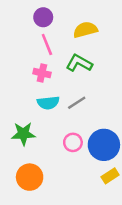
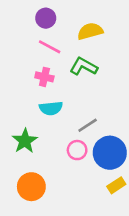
pink line: (47, 45) -> (50, 47), turned -40
gray line: (77, 103) -> (88, 125), moved
green star: (23, 134) -> (25, 141), turned -30

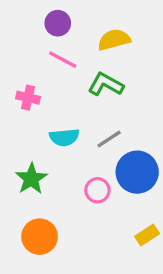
pink cross: (44, 77) -> (28, 98), moved
gray line: (88, 125) -> (109, 139), moved
blue circle: (110, 153) -> (137, 172), moved

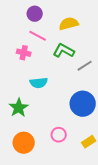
pink cross: (28, 98) -> (24, 53), moved
gray line: (109, 139) -> (85, 66), moved
pink circle: (97, 190) -> (59, 135), moved

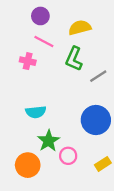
green L-shape: (64, 51) -> (74, 59), turned -95
cyan semicircle: (39, 83) -> (36, 112), moved
green star: (19, 108) -> (48, 141), moved

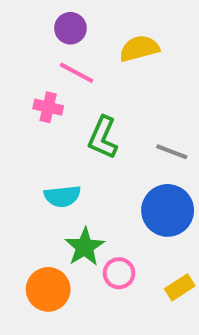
green L-shape: (74, 59) -> (103, 138), moved
gray line: (98, 76) -> (172, 152), moved, turned 54

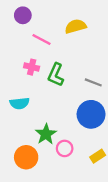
purple circle: (70, 28) -> (23, 15), moved
pink cross: (48, 107) -> (32, 67), moved
cyan semicircle: (62, 196) -> (19, 103), moved

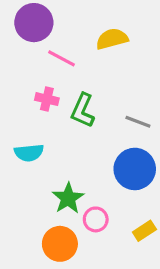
purple circle: (23, 15) -> (34, 23), size x1.5
orange circle: (26, 157) -> (60, 244), moved

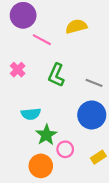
pink cross: (47, 99) -> (18, 70), moved, turned 32
cyan semicircle: (29, 153) -> (31, 114), moved

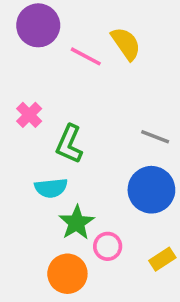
yellow semicircle: (76, 26) -> (126, 44), turned 70
pink line: (42, 40) -> (86, 56), moved
green L-shape: (56, 75) -> (69, 144), moved

